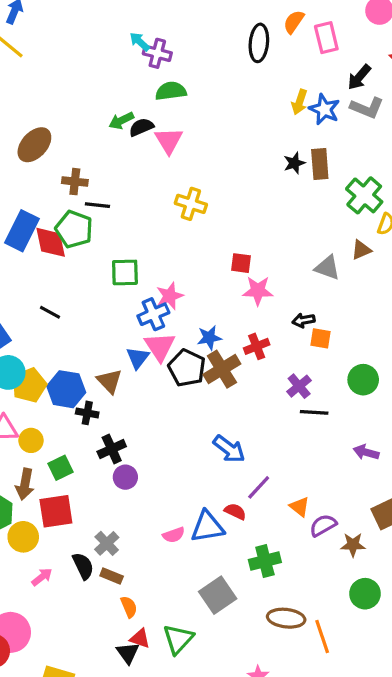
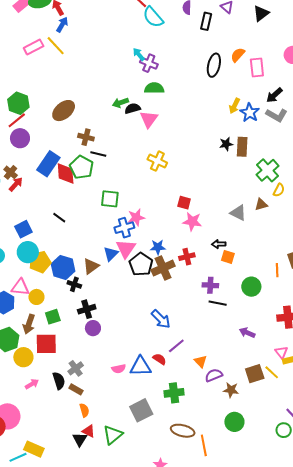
brown triangle: (109, 381) -> (91, 266), turned 30
purple cross: (299, 386) -> (210, 285), turned 35

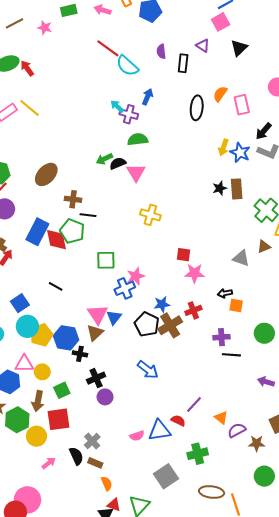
blue arrow: (62, 25) -> (148, 97), moved
pink triangle: (126, 249) -> (98, 314), moved
blue arrow: (161, 319) -> (148, 370), moved

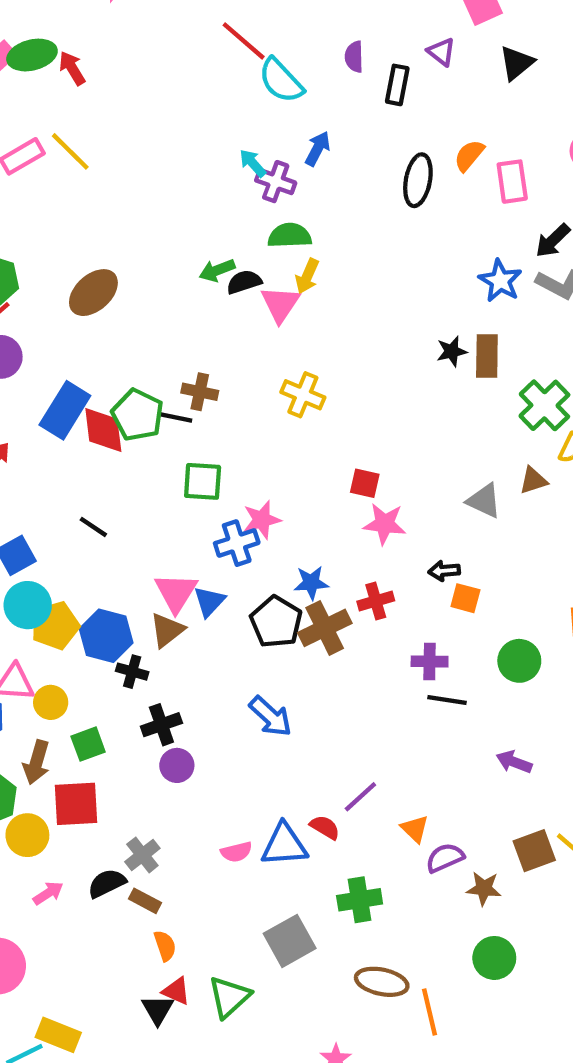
yellow arrow: (223, 147) -> (307, 276), moved
brown cross: (73, 199) -> (200, 392), moved
black line: (88, 215) -> (175, 417), moved
black semicircle: (76, 456) -> (107, 883), turned -96

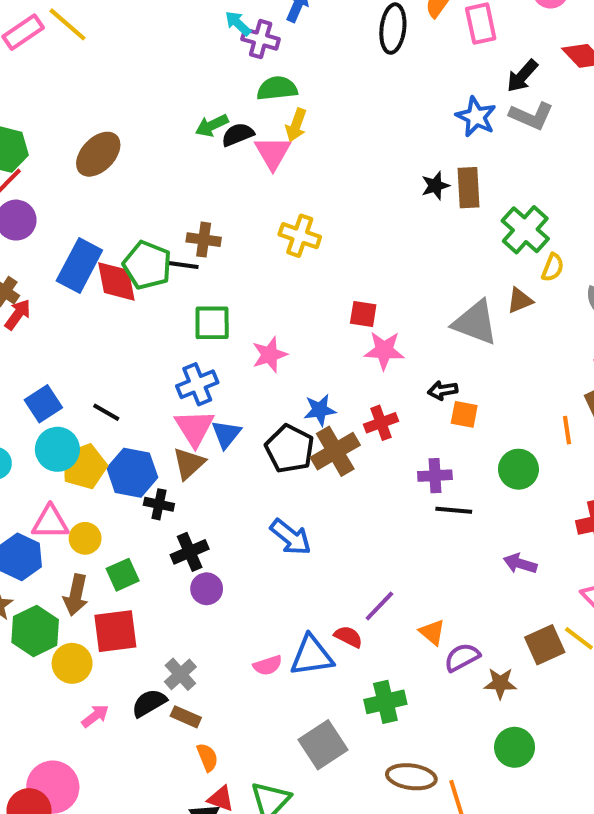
gray triangle: (484, 501) -> (475, 322), size x1.4
black line: (93, 527) -> (106, 412), moved
blue cross: (237, 543) -> (197, 384), moved

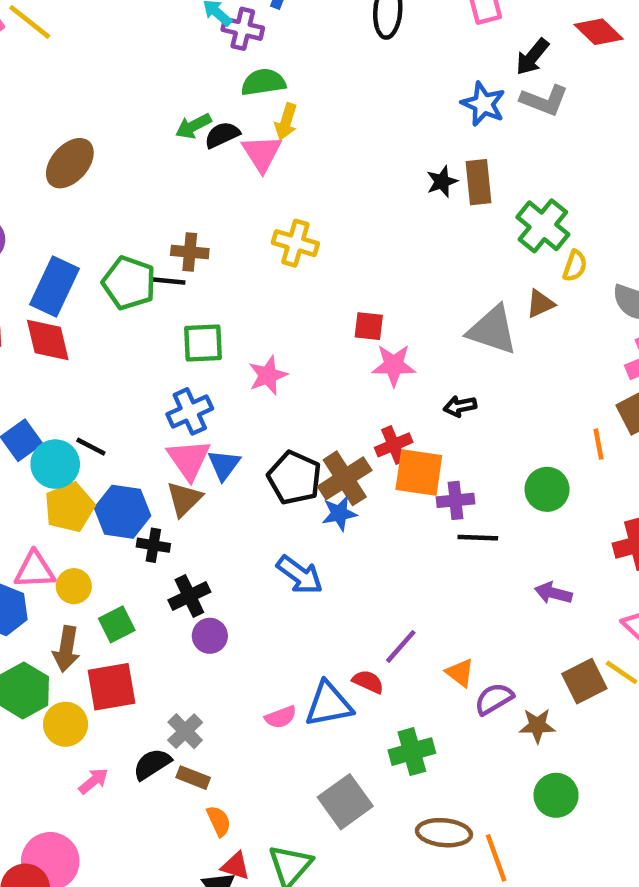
red diamond: (116, 281) -> (48, 340), moved
blue star: (320, 410) -> (339, 513), moved
orange square: (464, 414) -> (419, 473), moved, size x1.6
cyan circle: (57, 449) -> (55, 464), moved

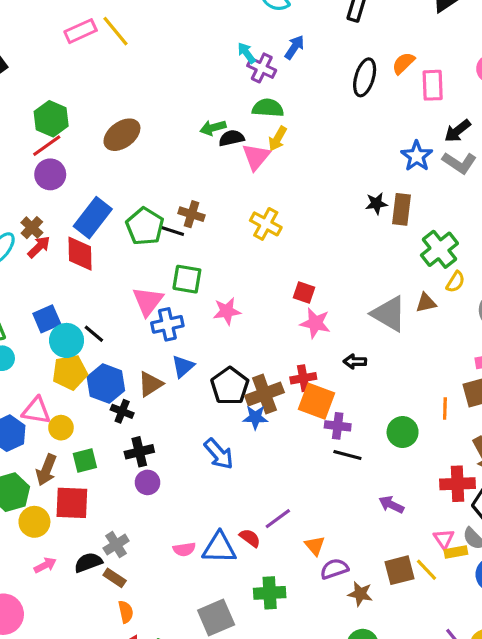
pink triangle: (189, 459) -> (148, 301), moved

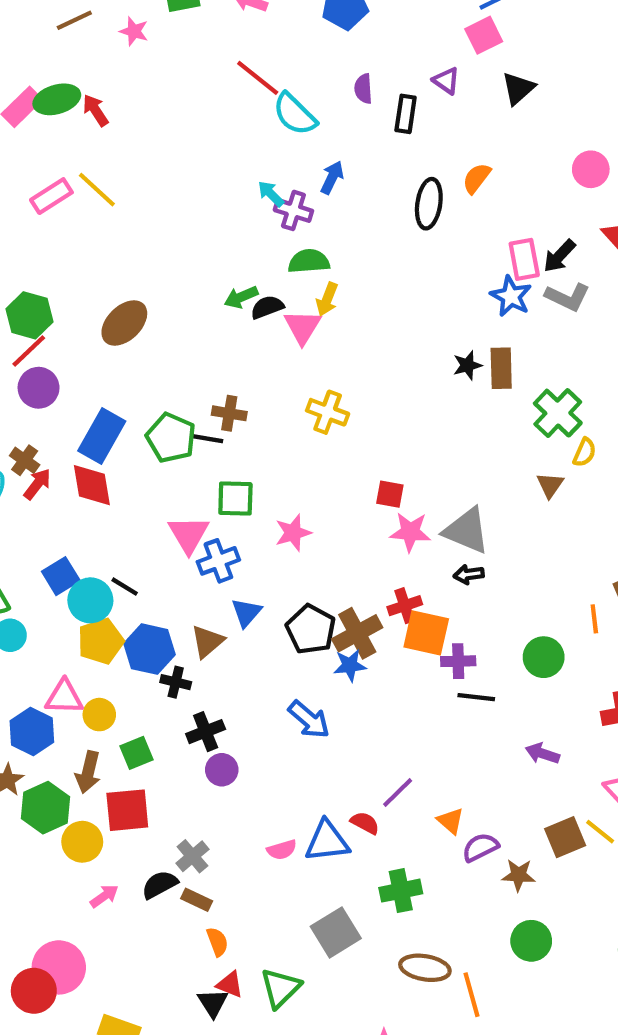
pink rectangle: (433, 85) -> (524, 259), moved
brown triangle: (426, 303) -> (550, 485), turned -35
gray triangle: (389, 314) -> (467, 531), moved

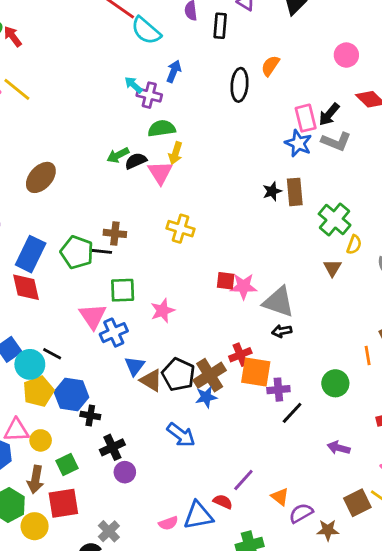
pink star: (410, 532) -> (243, 286), moved
brown triangle: (207, 641) -> (151, 380), moved, turned -45
black line: (476, 697) -> (292, 413), turned -50

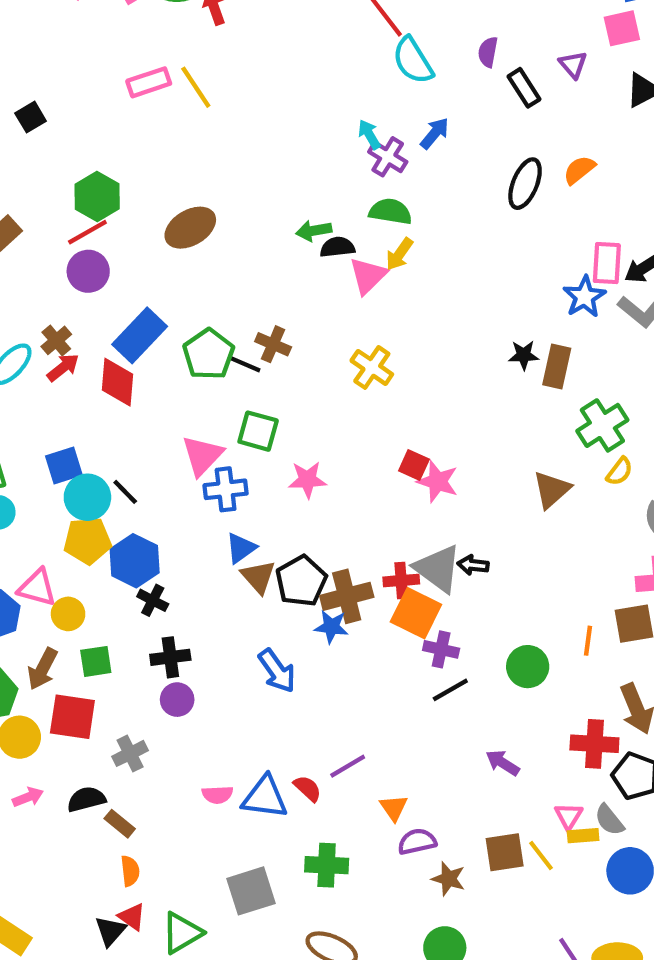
black rectangle: (220, 26) -> (524, 88), turned -55
brown triangle: (332, 268) -> (552, 490), moved, size x1.4
gray triangle: (279, 302) -> (438, 569), moved
gray cross: (109, 531) -> (130, 753), moved

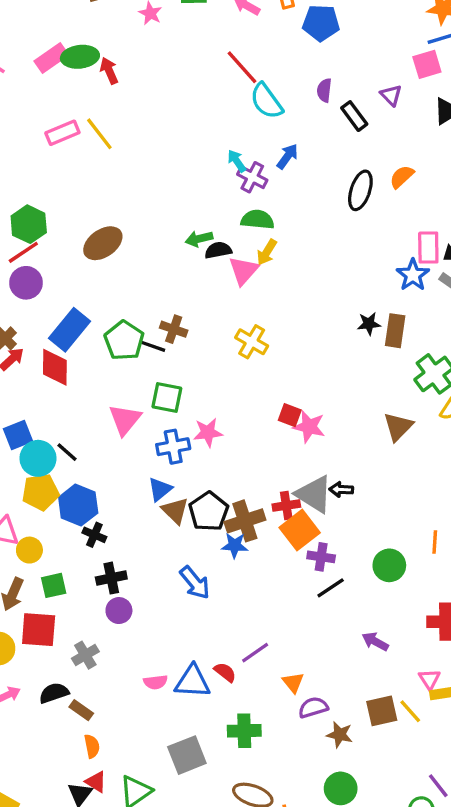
blue cross: (226, 489) -> (173, 447), moved
orange square: (416, 613) -> (300, 530), turned 30

